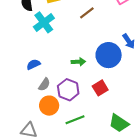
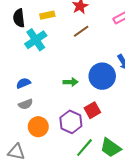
gray semicircle: (44, 84) -> (26, 104), moved, turned 32
purple hexagon: (68, 90) -> (71, 122), moved
green line: (75, 120) -> (84, 148), moved, turned -30

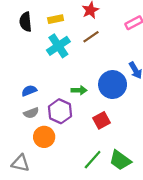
cyan cross: (36, 40) -> (58, 46), moved
purple hexagon: (71, 122) -> (60, 111), moved

